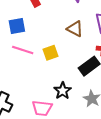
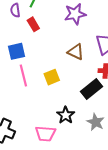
pink line: (23, 50) -> (23, 75), turned 60

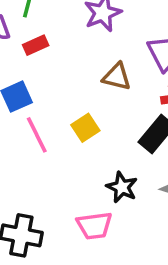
red rectangle: (33, 24) -> (36, 45), turned -72

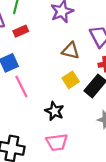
yellow square: (85, 128) -> (71, 80), moved
black star: (122, 187) -> (54, 111), moved

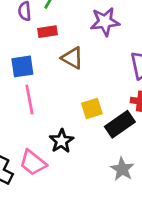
brown triangle: (71, 51) -> (72, 58), moved
pink trapezoid: (57, 142) -> (33, 163), moved, turned 30

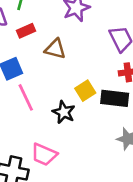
black rectangle: (120, 124) -> (115, 98), turned 56
black star: (61, 141) -> (64, 112), moved

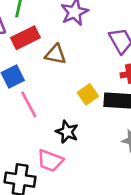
red rectangle: (26, 31) -> (25, 38), size x1.5
black star: (64, 112) -> (67, 132), moved

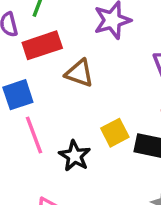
black star: (67, 132) -> (75, 156), moved

